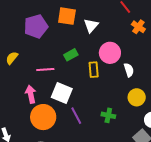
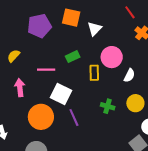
white semicircle: (129, 70) -> (129, 75), turned 40
pink arrow: (31, 94) -> (20, 88), moved
green cross: (108, 115) -> (108, 106), moved

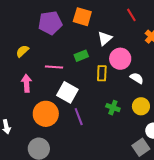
red line: (130, 12) -> (131, 15), moved
white triangle: (95, 29) -> (105, 38), moved
white semicircle: (129, 75) -> (137, 78), turned -88

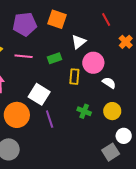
pink line: (54, 67) -> (24, 56), moved

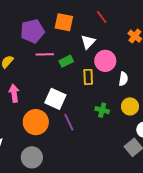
red line: (106, 19) -> (102, 17), moved
pink line: (24, 56) -> (45, 54), moved
white semicircle: (109, 83) -> (123, 79), turned 72

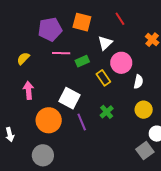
yellow rectangle: (88, 77) -> (103, 78), turned -35
green cross: (102, 110) -> (107, 112), moved, turned 32

